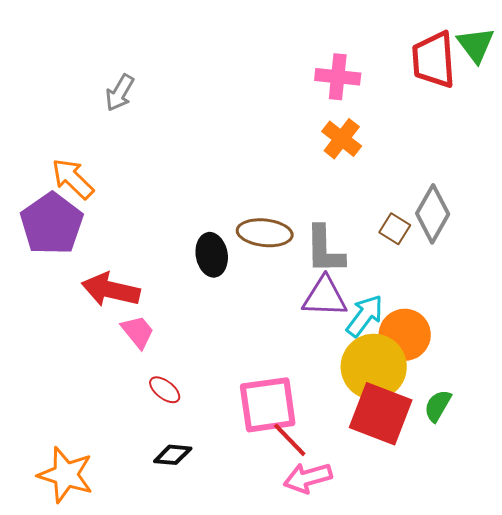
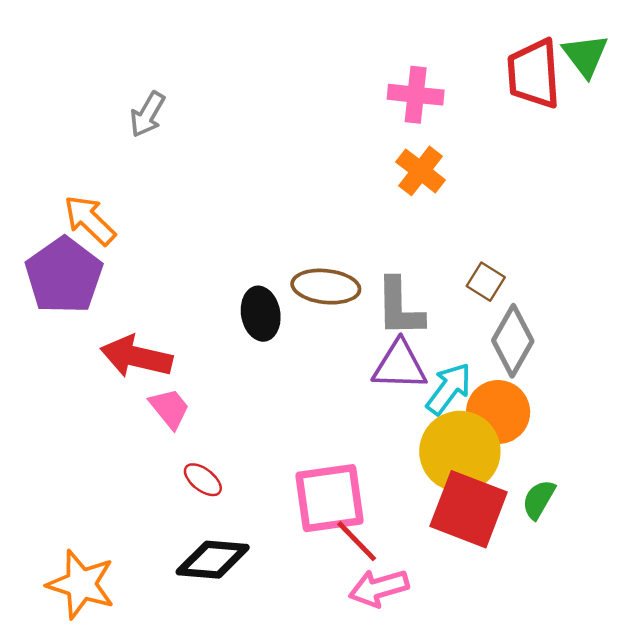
gray diamond: (433, 214) -> (513, 341), moved
black diamond: (173, 455) -> (213, 560), size x1.5

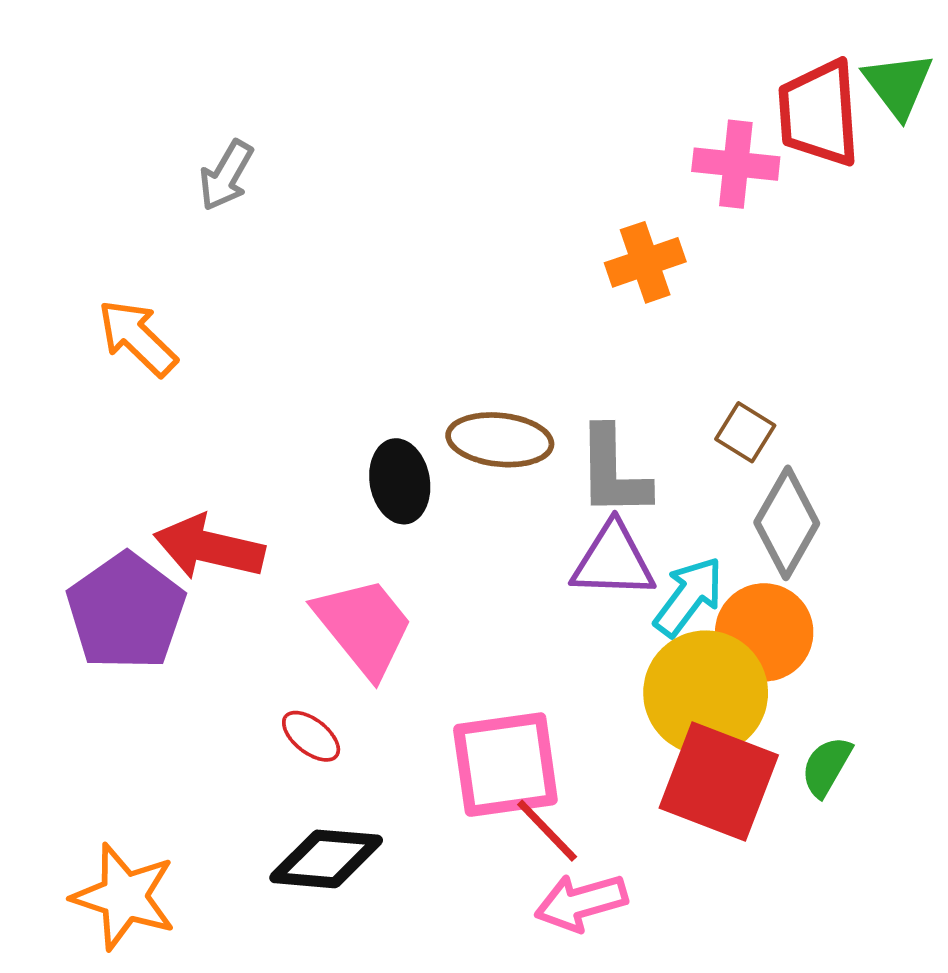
pink cross: (416, 95) -> (736, 164), moved
orange cross: (421, 171) -> (645, 262), turned 33
purple pentagon: (64, 275) -> (126, 612), moved
pink trapezoid: (170, 408) -> (364, 627), moved, size x1.6

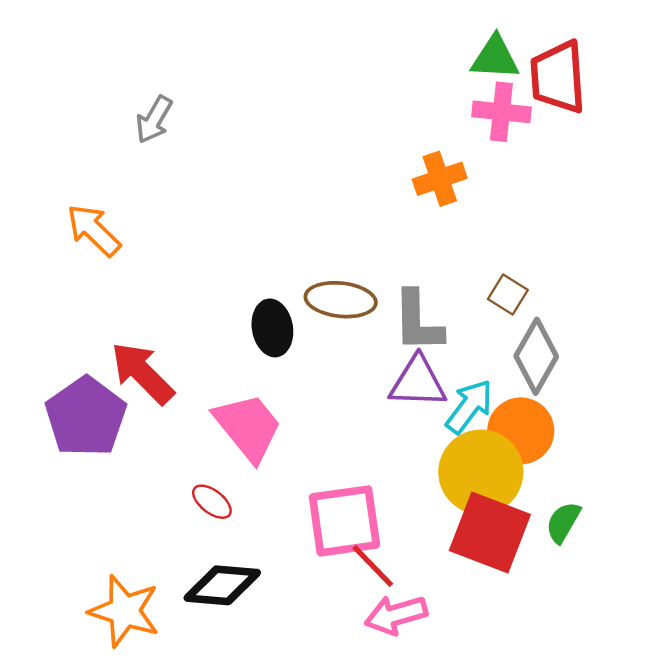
green triangle: (898, 85) -> (495, 58), moved, turned -50
red arrow: (209, 547) -> (142, 373), turned 32
orange star: (124, 897) -> (124, 611), moved

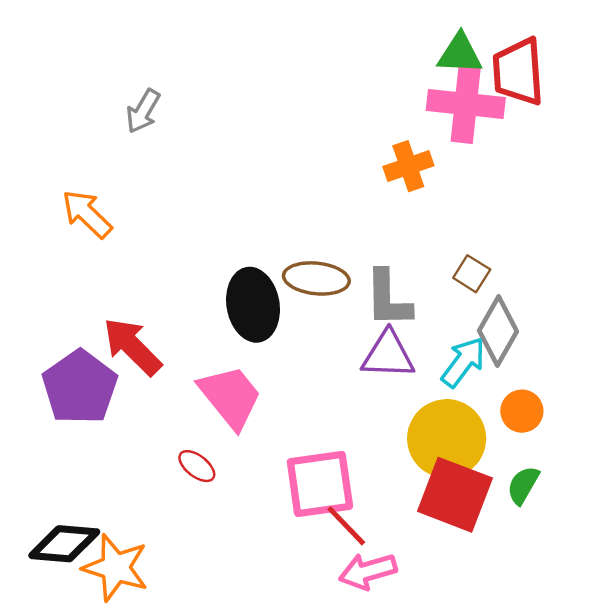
pink cross: (501, 112) -> (466, 104), size x1.4
black ellipse: (272, 328) -> (253, 305), size x1.4
cyan arrow: (469, 406) -> (463, 362), moved
orange circle: (521, 431) -> (522, 411), moved, size x0.7
black diamond: (222, 585) -> (64, 544), moved

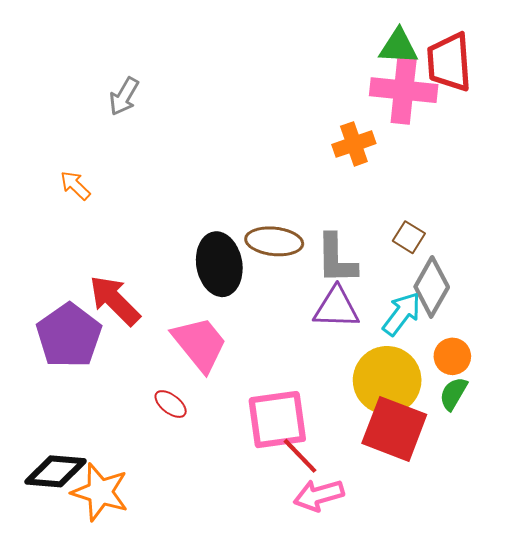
orange arrow: (87, 214) -> (75, 185), size x0.7
green semicircle: (523, 485) -> (453, 394), moved

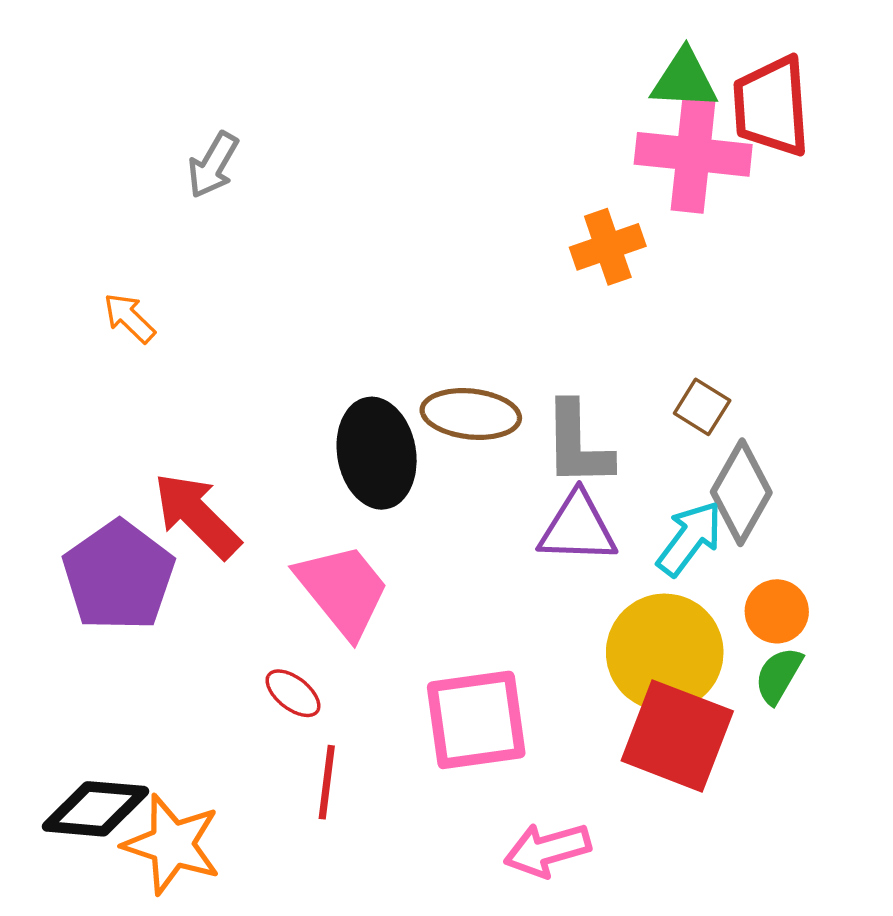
red line: (300, 456) -> (327, 782), moved, turned 51

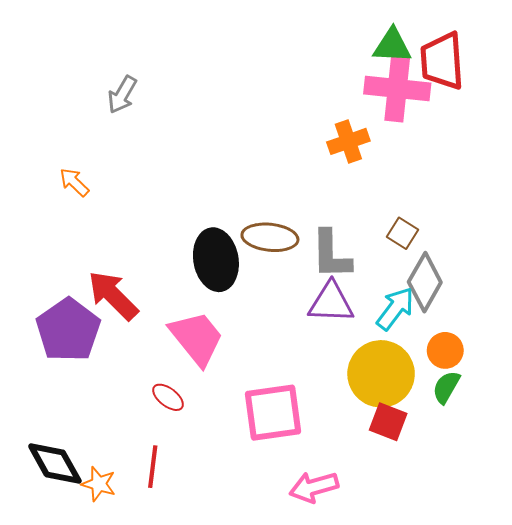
red square: (677, 736) -> (388, 422), size x0.6
red line: (327, 782) -> (153, 467), moved
black diamond: (96, 809) -> (55, 464), turned 56
orange star: (172, 844) -> (99, 484), size x0.6

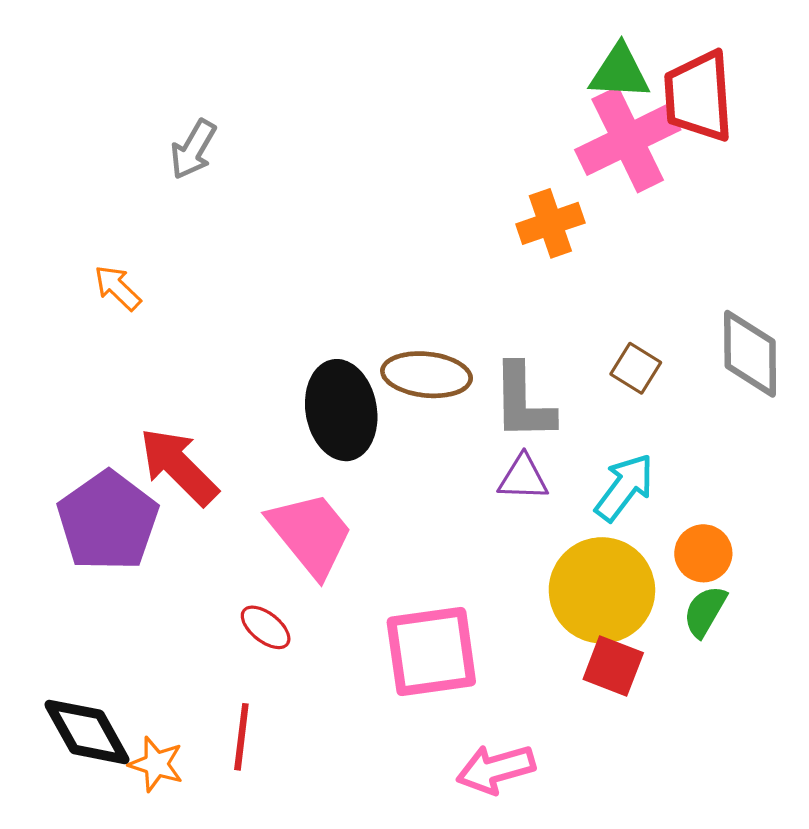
pink cross: (397, 88) -> (628, 140), turned -32
gray diamond: (425, 282) -> (750, 354), moved, turned -30
purple triangle: (331, 303) -> (523, 478), size x0.7

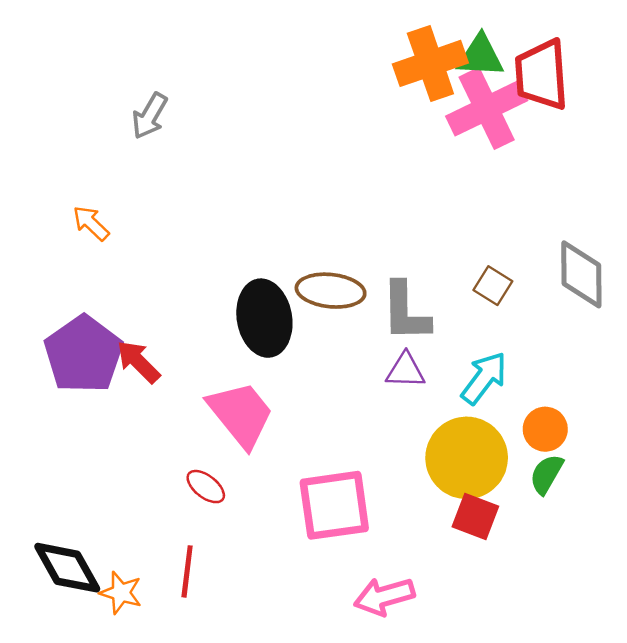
orange cross: (550, 223) -> (430, 63), moved, size x1.4
red arrow: (179, 466) -> (138, 362), size x0.7
purple pentagon: (108, 521) -> (83, 354), moved

